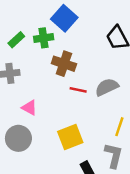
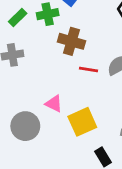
pink triangle: (29, 108) -> (54, 104), moved

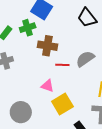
pink triangle: (54, 104) -> (47, 86), moved

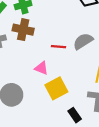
brown cross: (47, 46) -> (23, 30), moved

